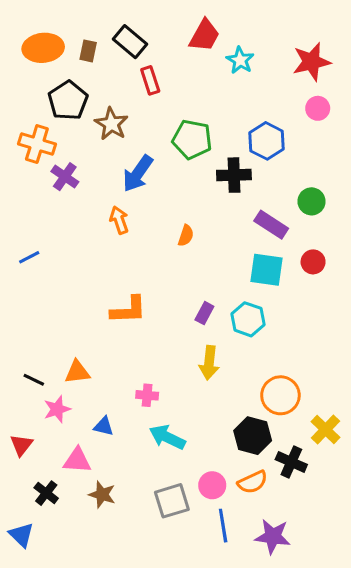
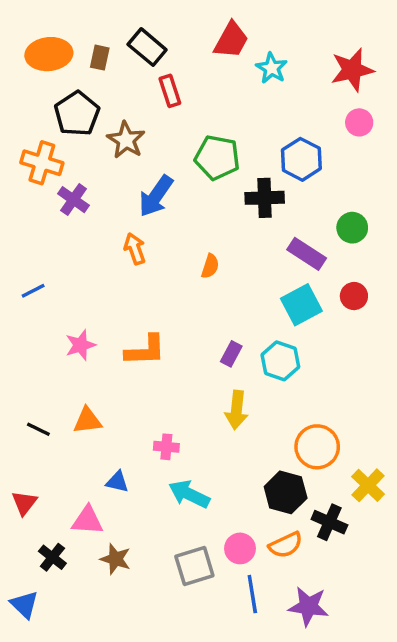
cyan square: (267, 270) -> (301, 305), turned -36
pink star: (57, 409) -> (80, 345), moved

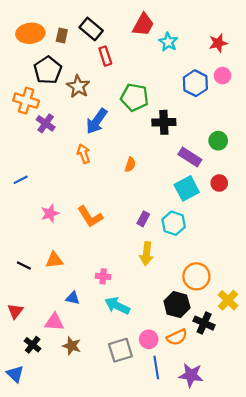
red star: (352, 70) -> (218, 43), size x0.7
blue hexagon: (301, 159) -> (195, 83), moved
orange L-shape: (145, 350) -> (90, 217), turned 60

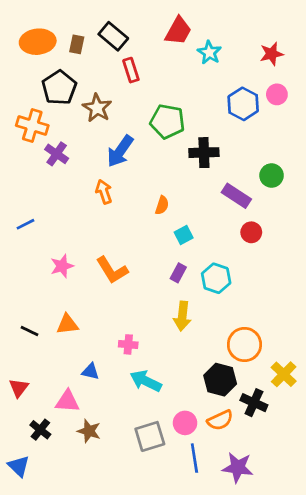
red circle: (219, 183) -> (251, 232), moved
cyan square: (187, 188) -> (184, 235), moved, size x0.6

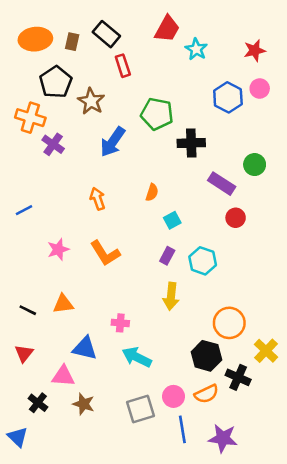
orange arrow: (104, 192) -> (97, 199), moved
blue triangle: (90, 372) -> (85, 348), size x1.5
red triangle: (19, 388) -> (24, 353), moved

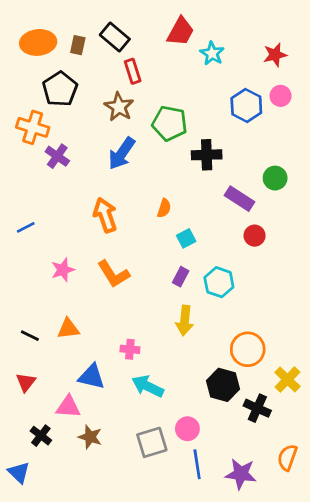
brown star: (91, 101) -> (119, 107), moved
orange arrow: (97, 199) -> (105, 215), size x1.4
orange semicircle: (206, 394) -> (287, 457), moved, turned 135

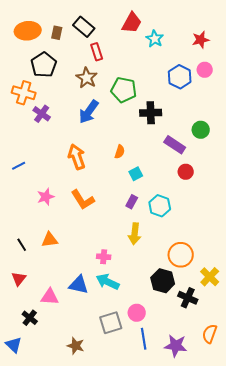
black line: (30, 336) -> (22, 245), turned 32
pink cross: (130, 349) -> (104, 257), moved
blue triangle: (92, 377) -> (79, 285), moved
brown star: (90, 437) -> (76, 346), moved

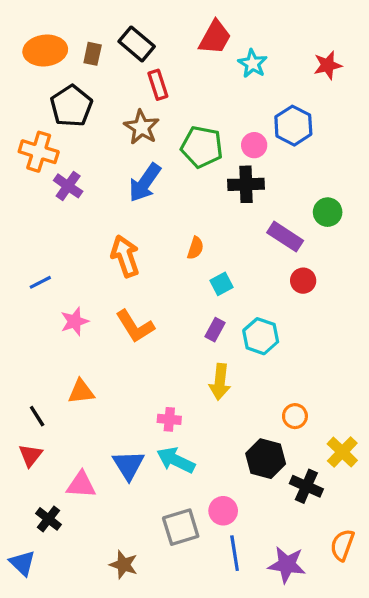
pink circle: (205, 70) -> (254, 145), moved
blue line: (19, 166) -> (40, 282), moved
black line: (22, 245) -> (37, 416), moved
orange circle: (181, 255) -> (295, 416), size x0.6
blue triangle: (79, 285) -> (128, 465), turned 45

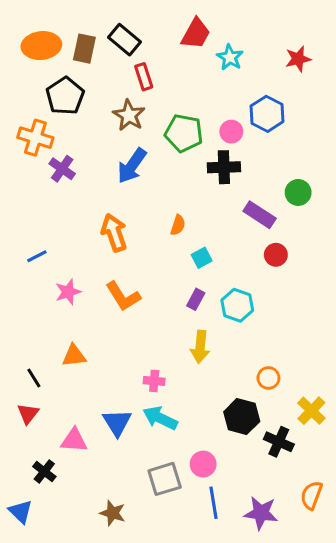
brown rectangle: (93, 54) -> (84, 49), size x1.4

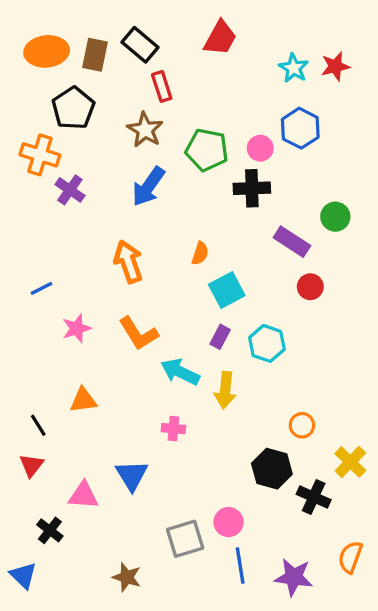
cyan star: (230, 57) -> (294, 68), moved
cyan square: (202, 258) -> (227, 290), size x1.5
cyan arrow: (160, 418) -> (180, 372), moved

